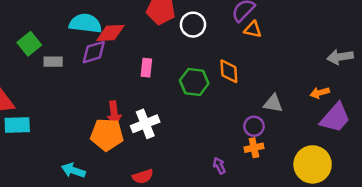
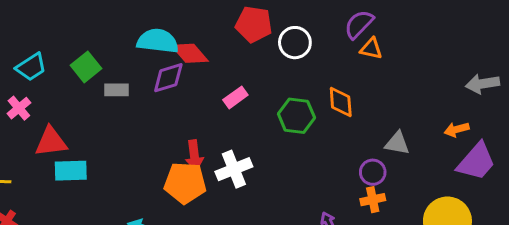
red diamond: (110, 33) -> (190, 53), turned 52
pink rectangle: (146, 68) -> (235, 97), turned 48

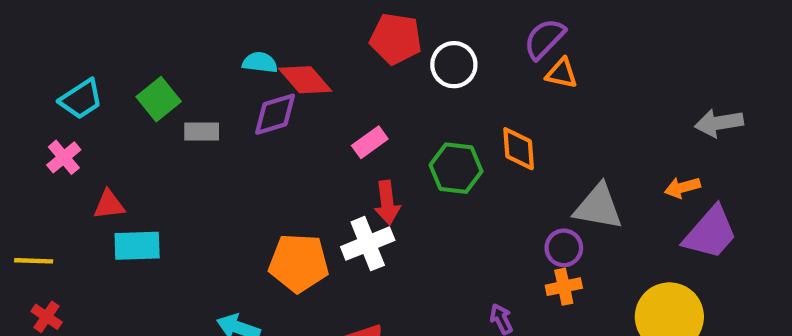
cyan semicircle: (158, 41) -> (260, 62), size x0.6
red triangle: (51, 142) -> (109, 205), size x0.7
gray triangle: (397, 143) -> (598, 207), size x1.4
red arrow: (194, 155) -> (387, 203), moved

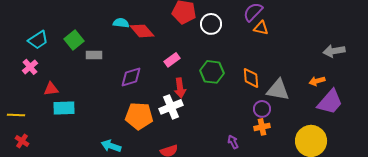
purple diamond: (275, 114) -> (131, 77), moved
orange diamond: (519, 149) -> (251, 78), moved

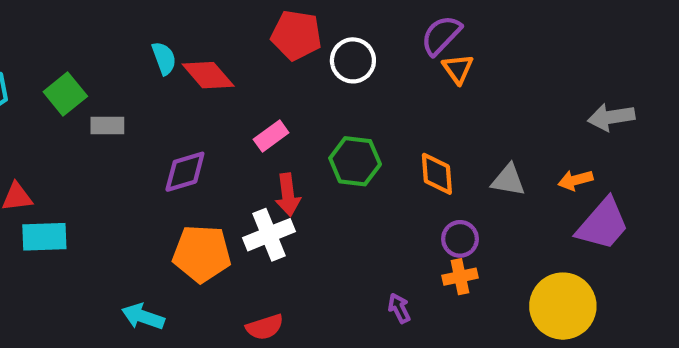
cyan semicircle: (121, 23) -> (164, 58), turned 63
orange triangle: (261, 28) -> (458, 69), turned 42
gray triangle: (278, 90) -> (508, 180), moved, size x0.7

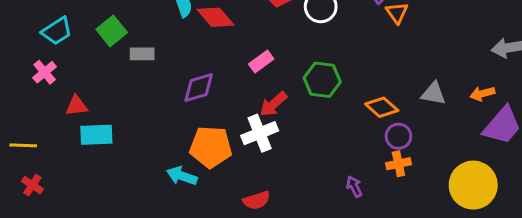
orange diamond: (437, 174) -> (382, 107), moved, turned -44
red arrow: (288, 195) -> (273, 104), turned 56
cyan arrow: (143, 317) -> (182, 176), moved

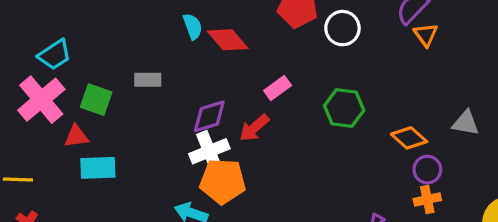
green square: (112, 31) -> (96, 100), moved, turned -32
pink cross: (45, 72) -> (41, 100), size x1.8
red arrow: (273, 104) -> (254, 128), moved
white cross: (260, 133) -> (209, 151), moved

